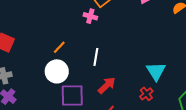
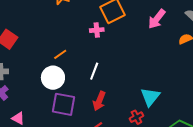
pink cross: (90, 16) -> (97, 30), turned -32
red arrow: (107, 85) -> (99, 101), turned 144

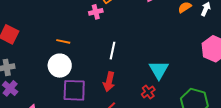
orange line: (60, 54) -> (63, 41), turned 56
white line: (94, 71) -> (112, 51), moved

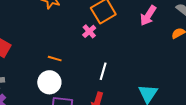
pink cross: (96, 12) -> (89, 31), turned -32

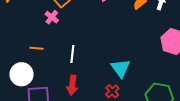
orange line: (55, 59) -> (36, 48), moved

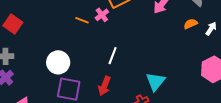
orange line: (36, 48) -> (82, 20), moved

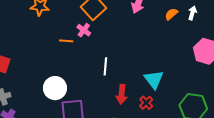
red arrow: (104, 86) -> (122, 94), moved

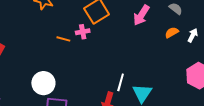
pink cross: (84, 30) -> (83, 32), turned 32
white line: (105, 66) -> (121, 82), moved

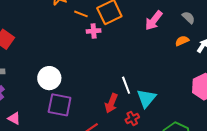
orange line: (63, 39) -> (81, 14), moved
white line: (121, 82) -> (126, 85), turned -42

